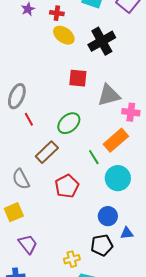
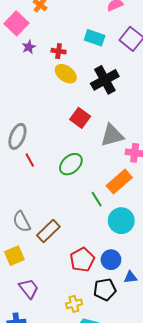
red square: (78, 78) -> (80, 118), turned 30
brown rectangle: (47, 152) -> (48, 231), moved
red pentagon: (67, 186) -> (82, 260), moved

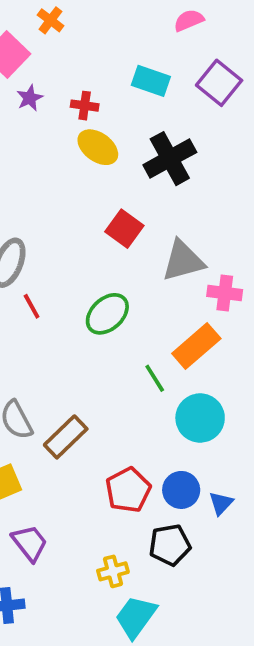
blue triangle: (130, 277) -> (221, 503), moved, turned -40

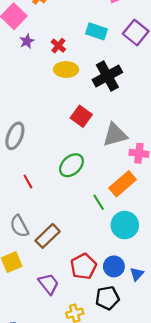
red cross: (85, 106) -> (58, 46), turned 32
yellow ellipse: (98, 147) -> (66, 69), turned -35
red line: (32, 306) -> (28, 182), moved
purple trapezoid: (30, 543) -> (49, 284), moved

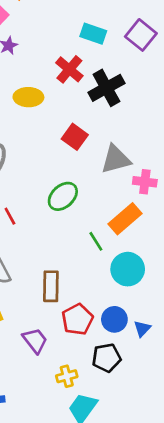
red cross: (58, 46) -> (69, 69), moved, size x1.5
yellow ellipse: (66, 69) -> (28, 97), moved
brown rectangle: (48, 236) -> (51, 286), moved, turned -45

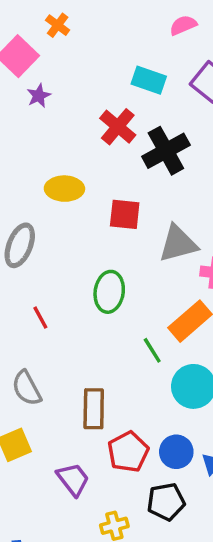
yellow ellipse: (28, 97) -> (64, 189), moved
red square: (75, 137) -> (125, 214), turned -30
green ellipse: (63, 196) -> (109, 292), turned -40

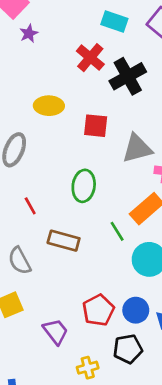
brown rectangle: (94, 409) -> (64, 241), moved, turned -76

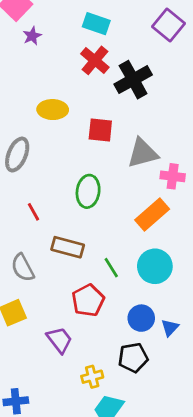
cyan rectangle: (114, 21) -> (96, 24), moved
green line: (117, 231) -> (111, 268), moved
red pentagon: (98, 310) -> (88, 300), moved

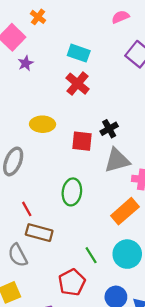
black cross: (133, 80) -> (109, 129), moved, size x0.6
brown rectangle: (68, 247) -> (39, 233), moved

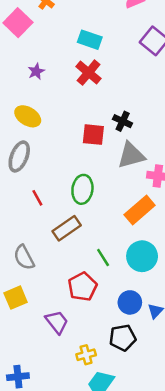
purple star: (26, 63) -> (36, 71), moved
yellow ellipse: (43, 124) -> (28, 116), moved, turned 30
black cross: (109, 129) -> (123, 121), turned -36
red line: (27, 209) -> (37, 198), moved
brown rectangle: (39, 233) -> (67, 228), moved, turned -50

